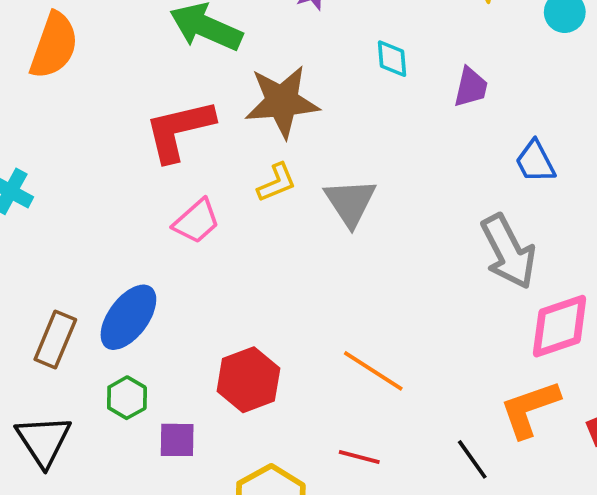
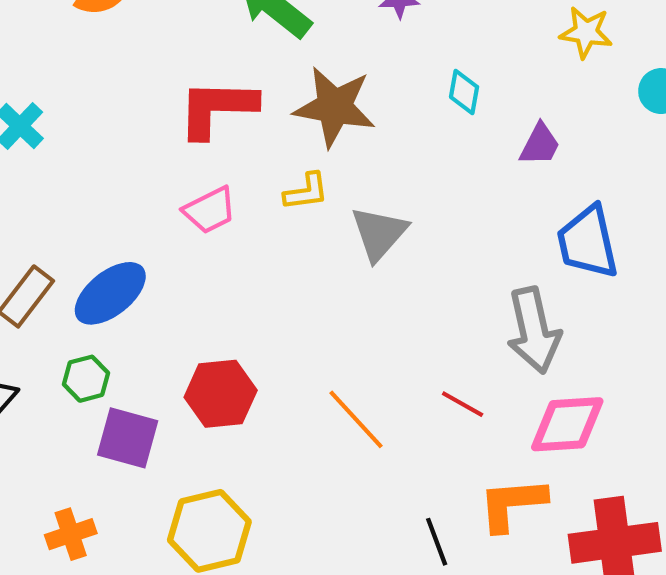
blue trapezoid: (535, 162) -> (588, 242), size x1.5
purple square: (177, 440) -> (128, 438), size x1.4
red line: (359, 457) -> (463, 404), moved

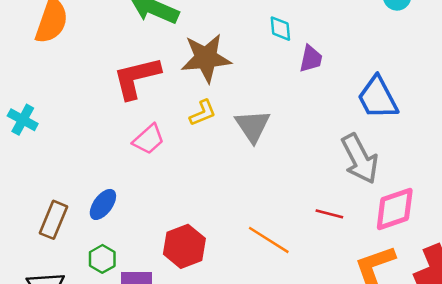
purple trapezoid: (540, 145) -> (311, 59), moved
blue ellipse: (110, 293) -> (103, 204), size x0.7

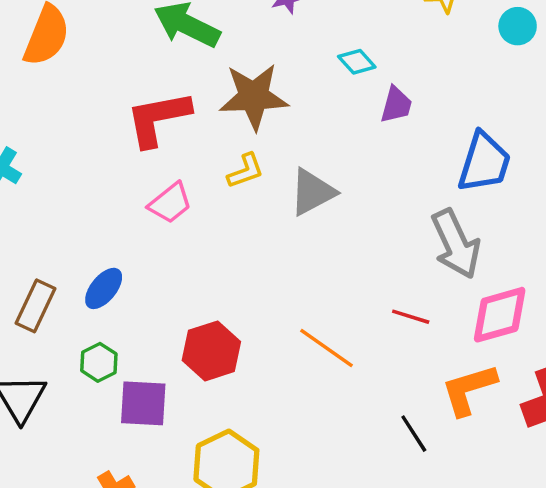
cyan diamond: (280, 29) -> (357, 62), turned -40
blue trapezoid: (378, 98) -> (484, 162), turned -138
gray triangle: (253, 126) -> (312, 192), turned 33

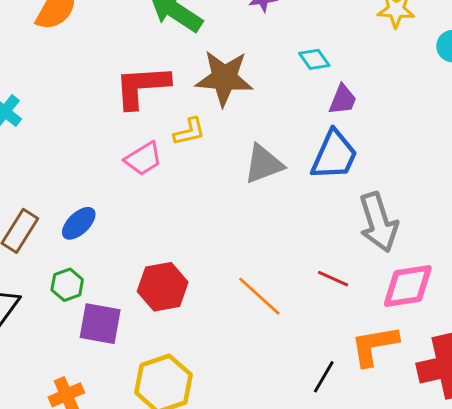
blue trapezoid: (484, 162) -> (334, 155), moved
yellow L-shape: (246, 171) -> (189, 132), moved
black line: (414, 434) -> (324, 377), turned 56

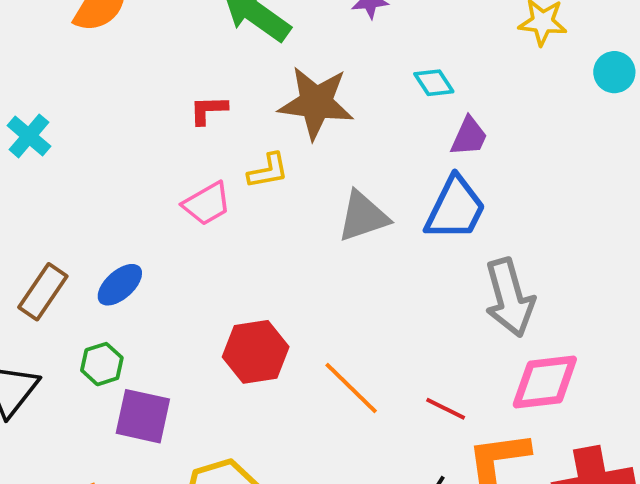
red L-shape: (142, 87) -> (208, 110), size x0.5
red line: (333, 279) -> (446, 409), moved
red hexagon: (163, 287) -> (256, 352), moved

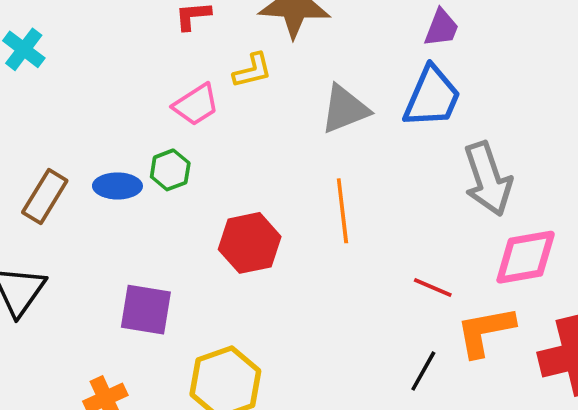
blue ellipse: (120, 285) -> (117, 186), turned 45
green hexagon: (102, 364) -> (170, 170), moved
orange line: (351, 388) -> (342, 211), moved, turned 42

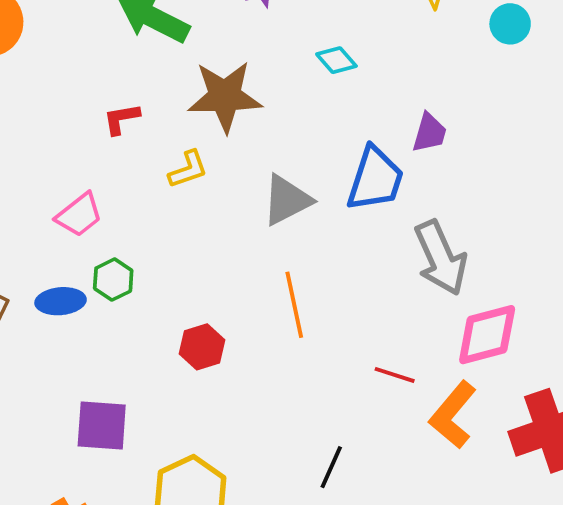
purple trapezoid: (441, 28) -> (429, 133), moved
pink trapezoid: (196, 105) -> (79, 215), moved
red hexagon: (250, 243) -> (202, 347), size x0.7
orange L-shape: (485, 331) -> (453, 415), turned -34
black line: (423, 371) -> (331, 467), moved

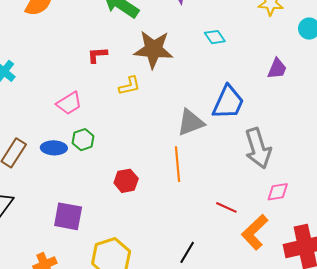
purple trapezoid: (429, 133) -> (277, 69), moved
gray triangle: (287, 200) -> (191, 122), moved
pink diamond: (487, 335) -> (278, 192), size x0.6

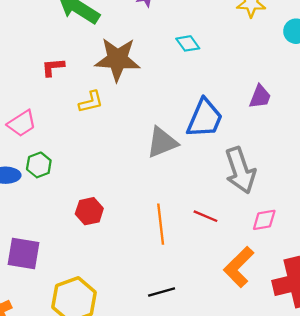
purple trapezoid: (277, 69) -> (260, 97), moved
orange line: (177, 164) -> (161, 224), moved
red line: (226, 207) -> (206, 216), moved
black line: (187, 252) -> (162, 292), turned 45

